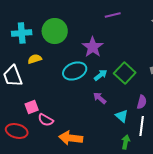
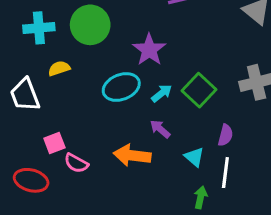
orange arrow: (71, 138) -> (132, 155), moved

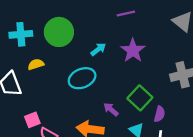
purple star: (149, 50) -> (133, 50), moved
green square: (199, 90) -> (140, 98), moved
cyan arrow: (162, 93) -> (98, 49), moved

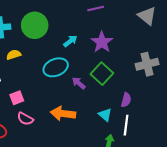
green square: (140, 98) -> (102, 74), moved
purple arrow: (111, 109) -> (79, 83), moved
pink square: (32, 120) -> (17, 98), moved

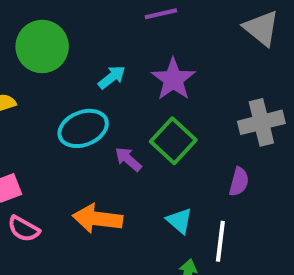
purple semicircle: (126, 100) -> (239, 182), moved

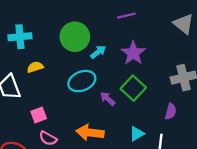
green circle: (42, 46) -> (75, 37), moved
cyan triangle: (179, 221) -> (137, 134), turned 49

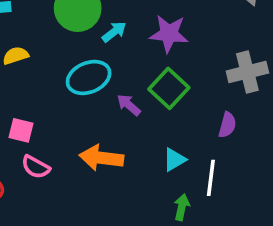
purple star: (133, 53) -> (169, 34), turned -30
pink square: (39, 115) -> (21, 130), turned 35

